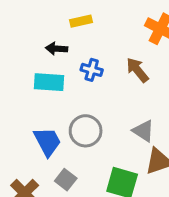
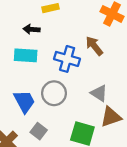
blue cross: (92, 70) -> (67, 59), moved, size x1.5

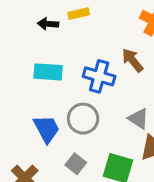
black arrow: (32, 29) -> (48, 24), moved
gray square: (39, 131) -> (76, 164), moved

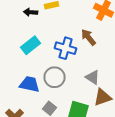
cyan rectangle: (48, 72) -> (30, 45), turned -42
blue trapezoid: (47, 129) -> (30, 84), turned -50

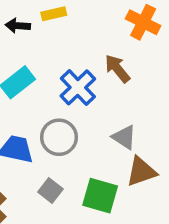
blue cross: (66, 48) -> (78, 87), turned 30

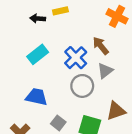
gray circle: (59, 137) -> (82, 86), moved
gray triangle: (124, 137) -> (105, 71), moved, turned 49

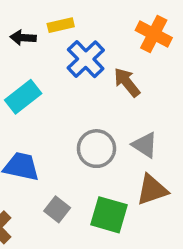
blue cross: (76, 58) -> (86, 59), moved
gray triangle: (105, 71) -> (145, 145), moved, turned -49

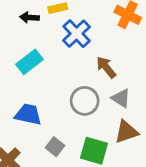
brown arrow: (127, 82) -> (106, 67), moved

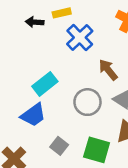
cyan rectangle: (29, 62) -> (45, 84), moved
blue trapezoid: (28, 114) -> (33, 115), turned 132

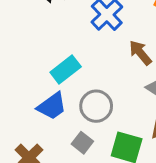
gray circle: (87, 102) -> (96, 106), moved

